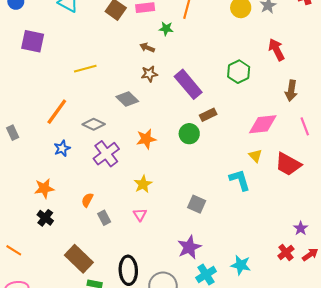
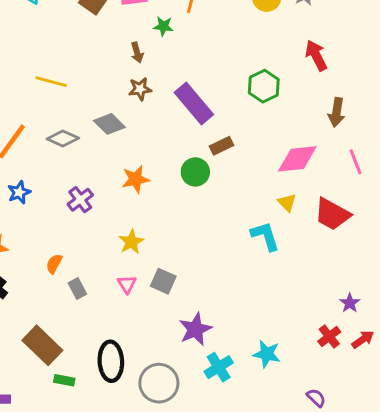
brown arrow: (147, 48) -> (137, 53), turned -128
yellow line: (85, 69) -> (51, 82), turned 30
gray diamond: (94, 124) -> (63, 138), moved
purple cross: (106, 154) -> (80, 200), size x0.7
gray square: (197, 204) -> (163, 281), moved

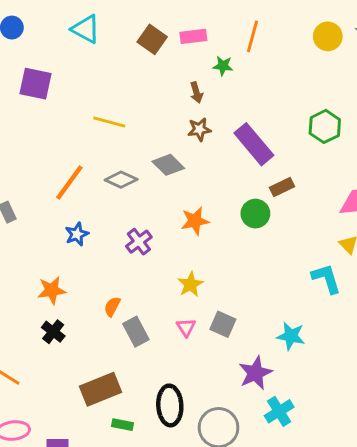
gray rectangle: (77, 288) -> (136, 332), size x1.4
brown rectangle: (42, 345) -> (100, 389), turned -66
cyan star: (267, 354) -> (291, 336), moved

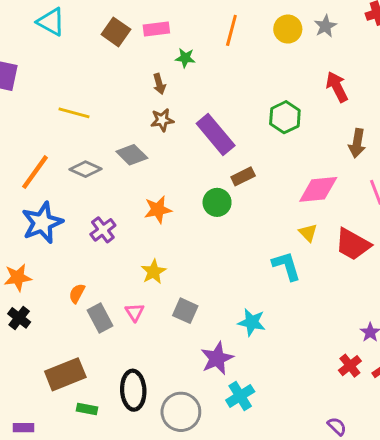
orange line: (252, 36) -> (231, 30), moved
blue star: (77, 234) -> (42, 223), size x1.8
pink triangle: (186, 327) -> (135, 312), moved

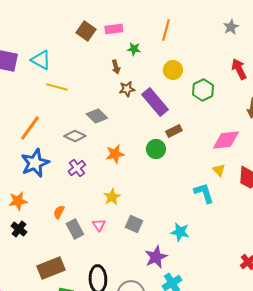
cyan triangle: (51, 22) -> (41, 60), moved
yellow circle: (288, 29) -> (173, 70), moved
brown star: (162, 120) -> (127, 89), moved
gray diamond: (86, 169) -> (75, 136), moved

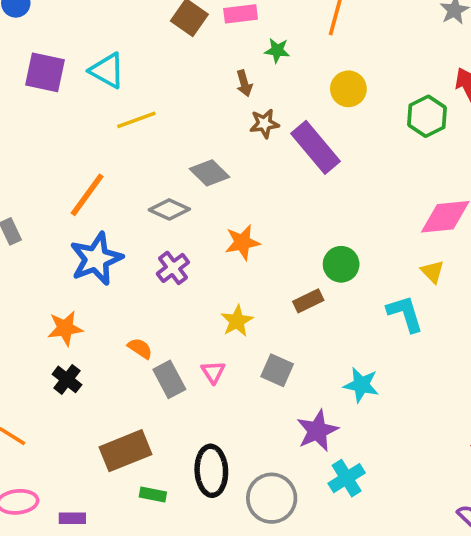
yellow line: (57, 87) -> (136, 120), turned -35
green hexagon: (203, 90) -> (427, 116), moved
brown rectangle: (174, 131) -> (308, 301), moved
green circle: (156, 149) -> (341, 264), moved
orange semicircle: (59, 212) -> (140, 348), turned 96

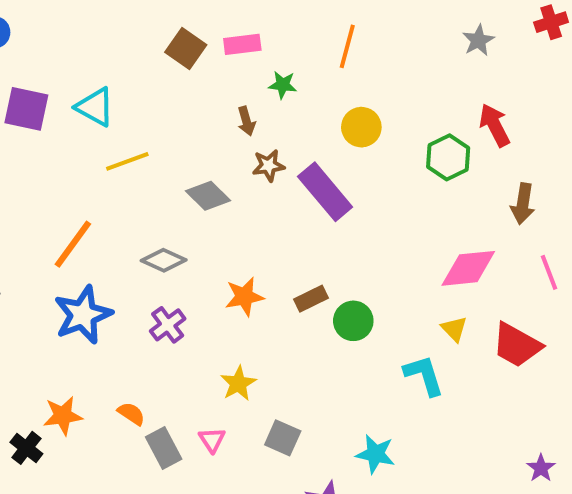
gray diamond: (210, 173) -> (208, 196), moved
brown rectangle: (308, 301) -> (311, 299), moved
orange star: (65, 328) -> (63, 416), moved
black cross: (67, 379) -> (26, 448), moved

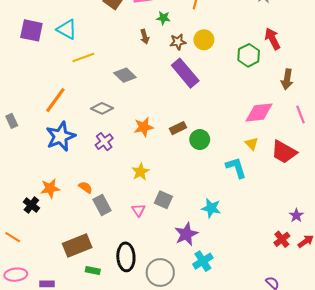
brown star: (269, 165) -> (178, 42), moved
pink triangle: (212, 440) -> (138, 210), moved

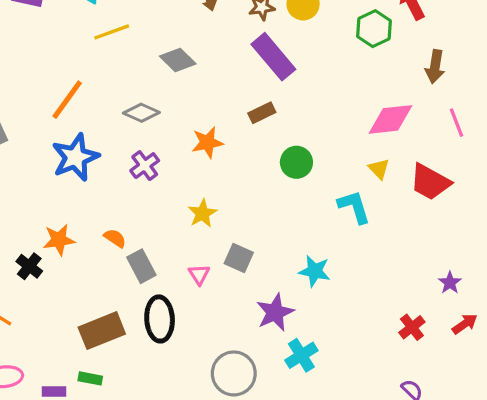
brown rectangle: (178, 128) -> (262, 113), moved
red cross: (282, 239) -> (412, 327), moved
black ellipse: (126, 257) -> (160, 319), moved
green rectangle: (93, 270) -> (90, 378), moved

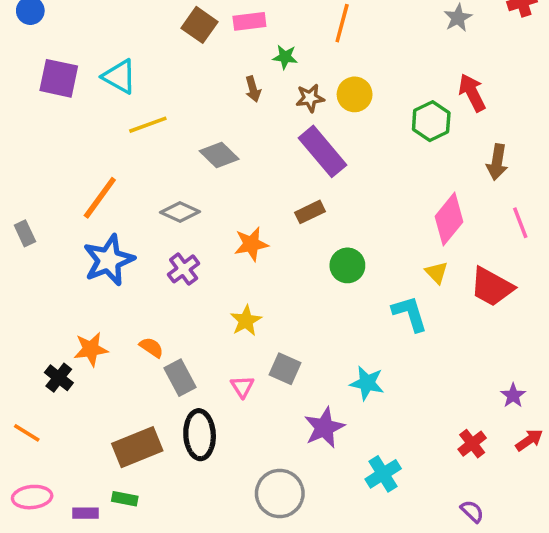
pink diamond: (390, 119) -> (449, 219), turned -45
cyan cross: (301, 355) -> (383, 474), moved

